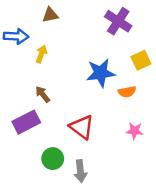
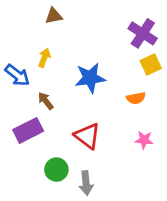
purple cross: (118, 21) -> (143, 33), moved
blue arrow: (16, 36) -> (17, 75), moved, turned 35
blue star: (101, 73) -> (90, 78), moved

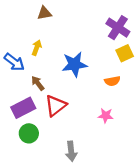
red triangle: (87, 136) -> (56, 106), moved, turned 45
pink star: (144, 140) -> (106, 116), moved
green circle: (56, 170) -> (29, 133), moved

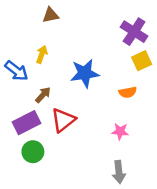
brown arrow: (38, 83) -> (43, 95), turned 80
gray arrow: (71, 151) -> (119, 172), moved

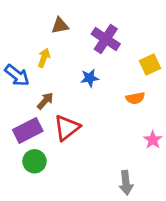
brown triangle: (51, 15) -> (60, 26), moved
purple cross: (134, 32) -> (106, 39), moved
blue star: (85, 73) -> (90, 78), size x0.6
pink star: (120, 131) -> (153, 140), moved, turned 30

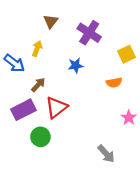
brown triangle: (60, 26) -> (51, 21), turned -42
green circle: (34, 161) -> (40, 137), moved
gray arrow: (126, 183) -> (106, 154), turned -36

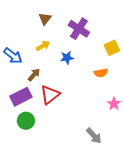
yellow arrow: (37, 49) -> (43, 46), moved, turned 40
green circle: (40, 137) -> (26, 121), moved

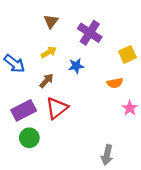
brown arrow: (34, 75) -> (46, 81), moved
pink star: (114, 104) -> (130, 108), moved
gray arrow: (94, 136) -> (107, 155), turned 54

